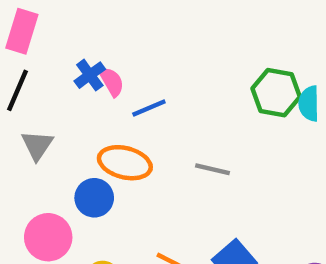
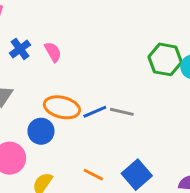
blue cross: (90, 75) -> (20, 49), moved
blue line: (149, 108) -> (95, 112), moved

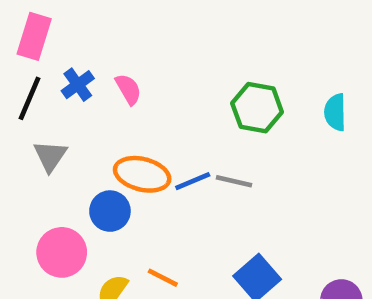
green hexagon: (165, 59) -> (257, 108), moved
orange line: (93, 175) -> (163, 278), moved

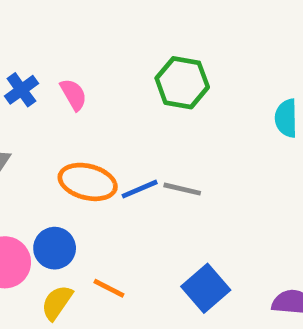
green hexagon: (257, 108) -> (182, 83), moved
blue circle: (110, 211) -> (55, 248), moved

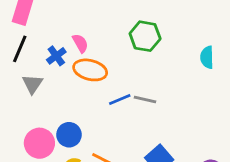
blue cross: (21, 90) -> (56, 56), moved
orange ellipse: (88, 182) -> (90, 70), moved

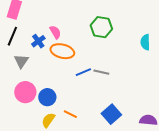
pink circle: (39, 143) -> (25, 92), moved

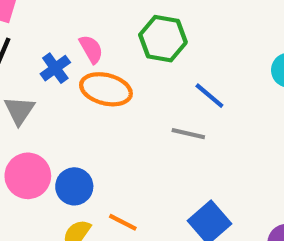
green hexagon: (101, 27) -> (163, 39), moved
blue line: (83, 72) -> (209, 96), moved, turned 63

